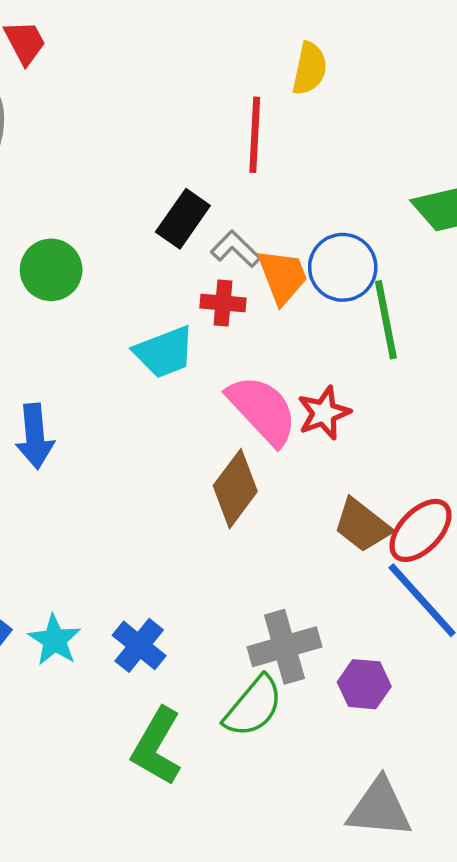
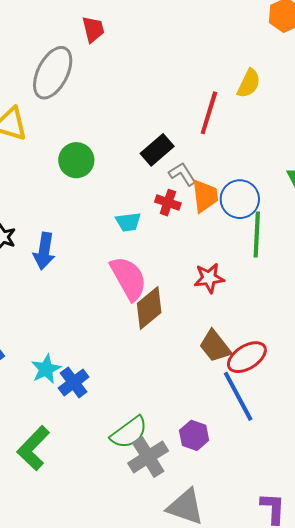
cyan trapezoid: (164, 352) -> (128, 222), size x0.7
pink semicircle: (262, 410) -> (128, 278), moved
cyan star: (55, 640) -> (46, 369), moved
gray cross: (284, 647) -> (148, 457), moved, turned -30
green L-shape: (157, 746) -> (33, 448), moved

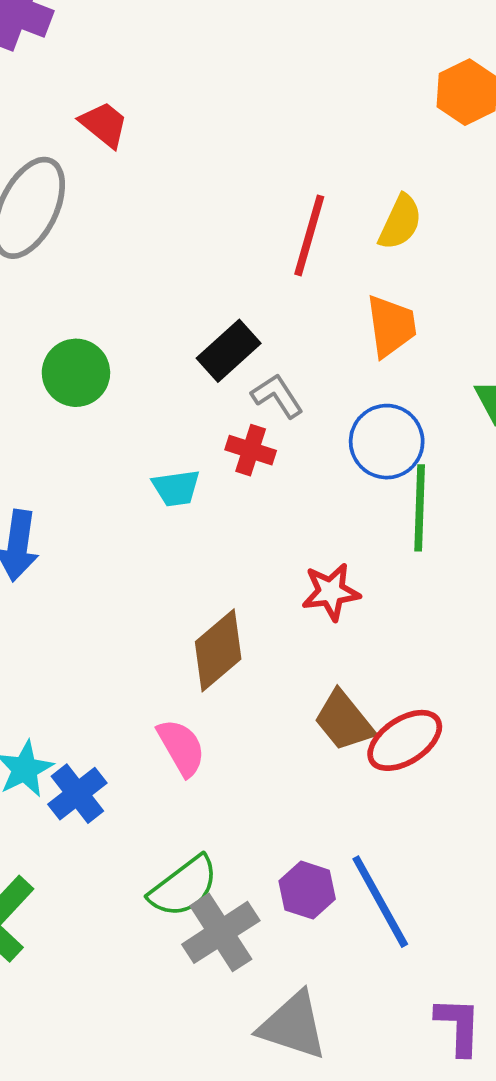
red trapezoid: (93, 29) -> (104, 124), turned -36
red line: (209, 113) -> (309, 235), moved
orange trapezoid: (205, 196) -> (391, 326), moved
pink semicircle: (128, 278) -> (181, 747), moved, size x0.7
blue line: (238, 396) -> (380, 902), moved

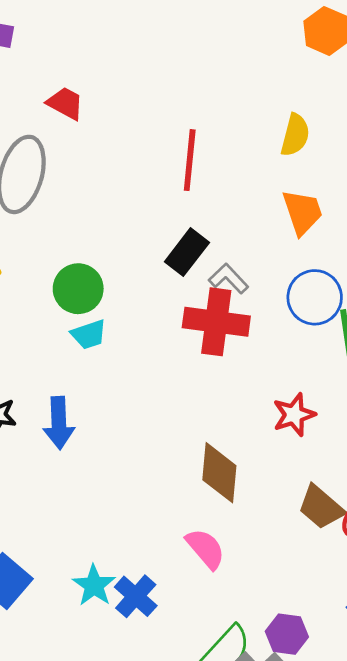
red line: (309, 235) -> (190, 160), moved
red cross: (251, 450) -> (216, 322), size x1.8
cyan trapezoid: (176, 488) -> (89, 334), moved
brown diamond: (218, 650) -> (219, 473), turned -34
purple hexagon: (307, 890) -> (287, 634), moved

